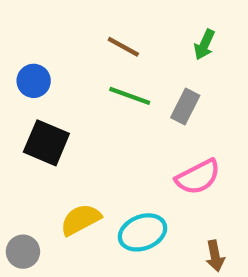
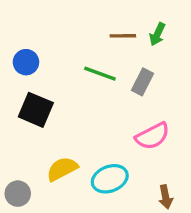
brown line: (123, 47) -> (123, 36), moved, turned -30

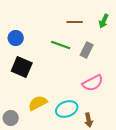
green arrow: (157, 34) -> (104, 21), moved
brown arrow: (166, 197) -> (89, 120), moved

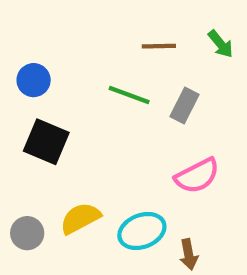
green arrow: (104, 21) -> (221, 44), turned -64
gray circle: (11, 118) -> (27, 233), moved

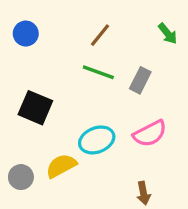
brown line: (159, 46) -> (100, 35), moved, turned -50
blue circle: (34, 80) -> (26, 34), moved
cyan ellipse: (142, 231) -> (97, 140), moved

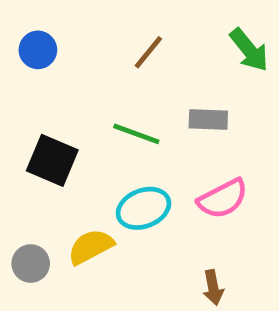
green arrow: (168, 34) -> (249, 50), size x1.4
green line: (98, 72) -> (136, 134), moved
gray rectangle: (140, 80) -> (208, 119), turned 65

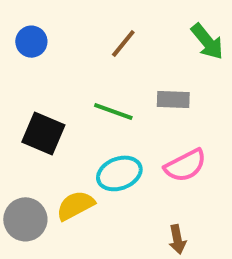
gray circle: (31, 264) -> (25, 219), size x1.4

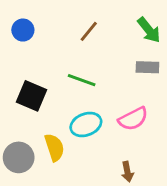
gray rectangle: (173, 100) -> (147, 67), moved
yellow semicircle: (75, 205) -> (54, 147), turned 100

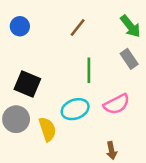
gray rectangle: (147, 67) -> (129, 59), turned 54
green line: (82, 80) -> (89, 70), moved, turned 70
gray circle: (19, 157) -> (16, 119), moved

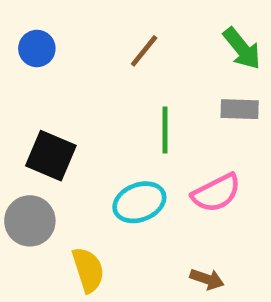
gray rectangle: (129, 59) -> (240, 109), turned -54
yellow semicircle: (47, 129) -> (88, 270), moved
brown arrow: (112, 151) -> (207, 279), turned -60

